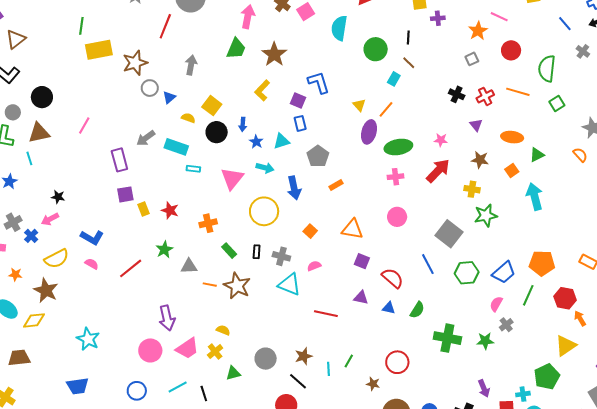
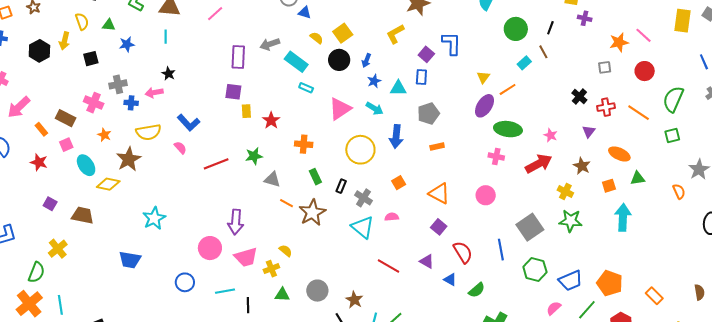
blue triangle: (169, 97) -> (305, 12), turned 40
cyan line: (29, 158) -> (166, 37), moved
blue cross: (31, 236) -> (131, 103), turned 32
brown star: (304, 356) -> (354, 300), turned 30

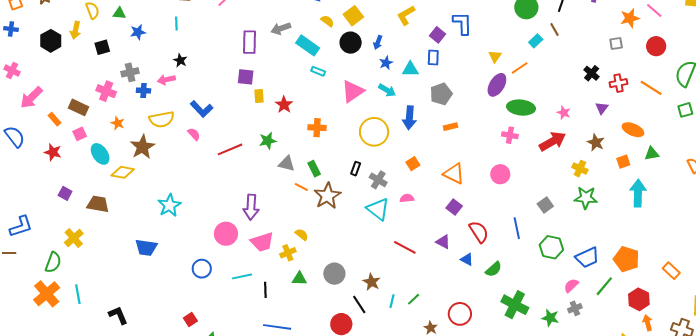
green rectangle: (315, 177) -> (314, 169), moved
gray square: (530, 227) -> (545, 205), size x0.6

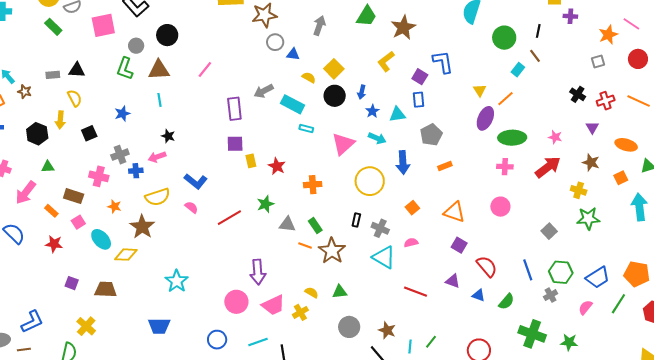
green triangle: (119, 13) -> (48, 167), moved
blue line: (517, 228) -> (528, 270), moved
green triangle: (299, 279) -> (340, 292), moved
gray cross: (575, 308) -> (551, 295), moved

